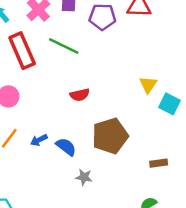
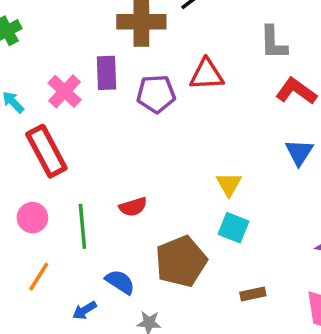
green line: (64, 46) -> (82, 226), moved, turned 64
cyan square: (170, 104) -> (234, 228), moved
blue arrow: (39, 140) -> (84, 310), moved

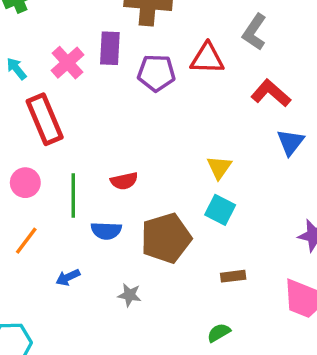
gray L-shape: (273, 43) -> (254, 32), moved, turned 30
red L-shape: (296, 91) -> (271, 93), moved
blue semicircle: (120, 282) -> (106, 231), moved, turned 144

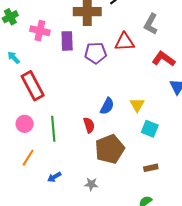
pink cross: (67, 63) -> (40, 31), moved, turned -30
red semicircle: (124, 181) -> (89, 125), moved, turned -91
cyan square: (220, 210) -> (150, 129), moved
blue semicircle: (106, 231) -> (107, 106), moved, turned -60

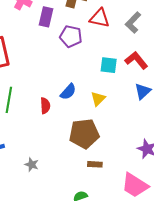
red triangle: (125, 42) -> (100, 18), moved
cyan square: (150, 129) -> (109, 65), moved, turned -30
brown pentagon: (110, 149) -> (84, 134), moved

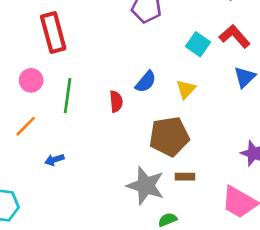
cyan square: (109, 65) -> (198, 44), turned 30
gray star: (32, 165) -> (146, 186), moved, size x2.0

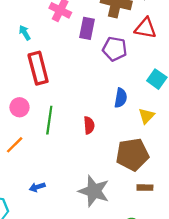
blue semicircle: (146, 82) -> (121, 98), moved, turned -30
blue arrow: (54, 160) -> (37, 187), moved
gray star: (146, 186) -> (94, 191), moved

